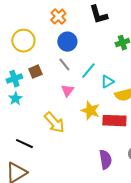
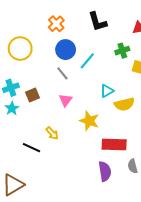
cyan line: (88, 71) -> (87, 61), moved
brown square: (35, 72) -> (33, 95), moved
red rectangle: (114, 121) -> (114, 145), moved
yellow arrow: (54, 123) -> (52, 133), size x0.6
black line: (24, 144) -> (31, 148), moved

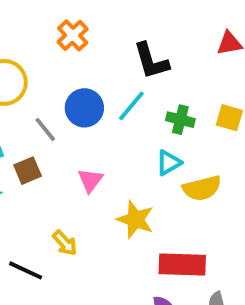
black L-shape: (98, 22) -> (151, 61), moved
blue circle: (66, 50) -> (84, 108), moved
green cross: (122, 51) -> (180, 120), moved, turned 32
gray line: (62, 73) -> (45, 129), moved

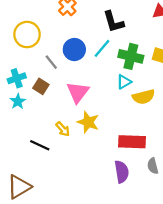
green cross: (180, 120) -> (131, 56), size x1.5
brown square: (28, 171) -> (41, 86), turned -35
pink triangle: (90, 180) -> (78, 92), size x1.5
yellow star: (135, 220) -> (88, 122), moved

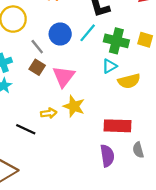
brown square: (41, 86) -> (37, 67), moved
yellow arrow: (63, 129) -> (49, 113), turned -56

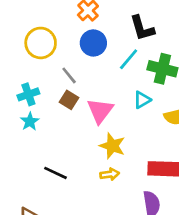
blue circle: (60, 34) -> (93, 43), moved
cyan triangle: (110, 66) -> (142, 100), moved
yellow arrow: (49, 113) -> (110, 174), moved

